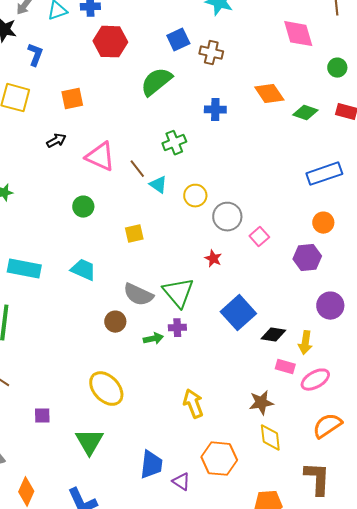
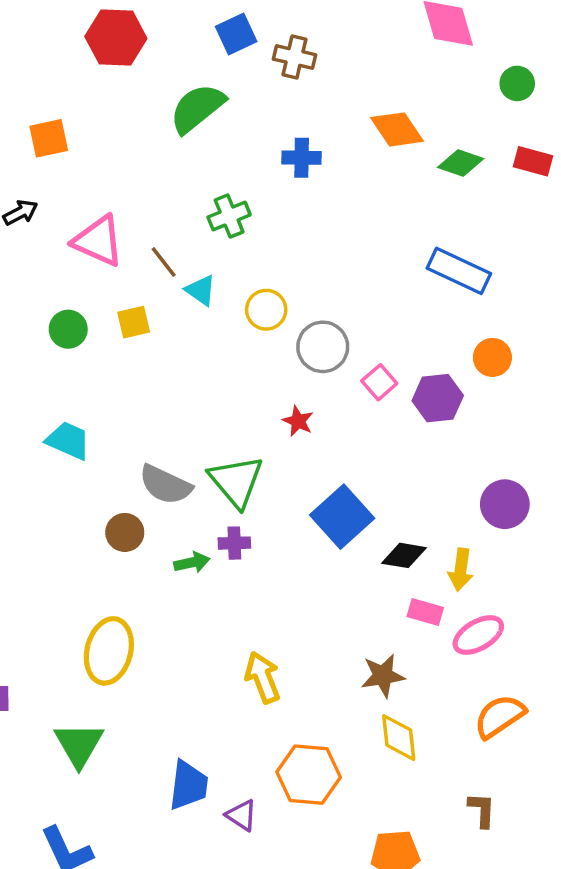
blue rectangle: (324, 174) -> (459, 271), moved, turned 44
yellow square: (134, 234) -> (134, 322), moved
purple hexagon: (307, 258) -> (438, 398), moved
yellow ellipse: (106, 389) -> (109, 651), turned 57
brown L-shape: (317, 479) -> (482, 810), size x0.6

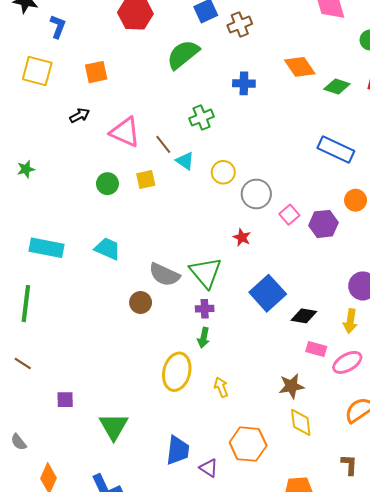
brown cross: (294, 57) -> (240, 24), turned -35
green arrow: (192, 563) -> (204, 338), moved, turned 114
yellow arrow: (461, 570) -> (350, 321), moved
yellow ellipse: (109, 651) -> (177, 372), moved
yellow arrow: (263, 677) -> (221, 387), size x0.7

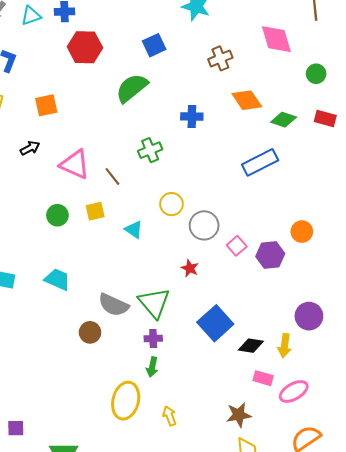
brown cross: (240, 24) -> (220, 58), moved
blue rectangle: (336, 150) -> (260, 162), moved, turned -52
cyan triangle: (185, 161) -> (134, 230), moved
yellow arrow: (350, 321) -> (285, 346), moved

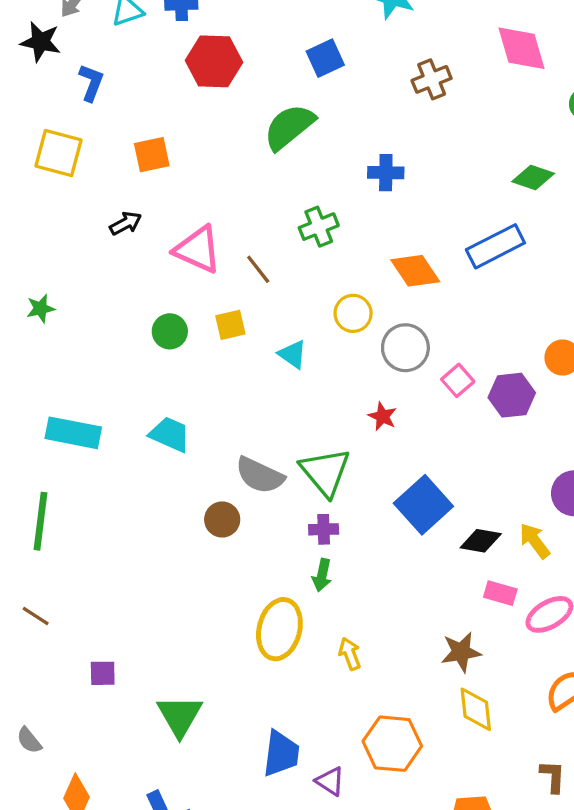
orange diamond: (247, 100) -> (415, 271), moved
yellow arrow: (285, 346) -> (535, 541), turned 135

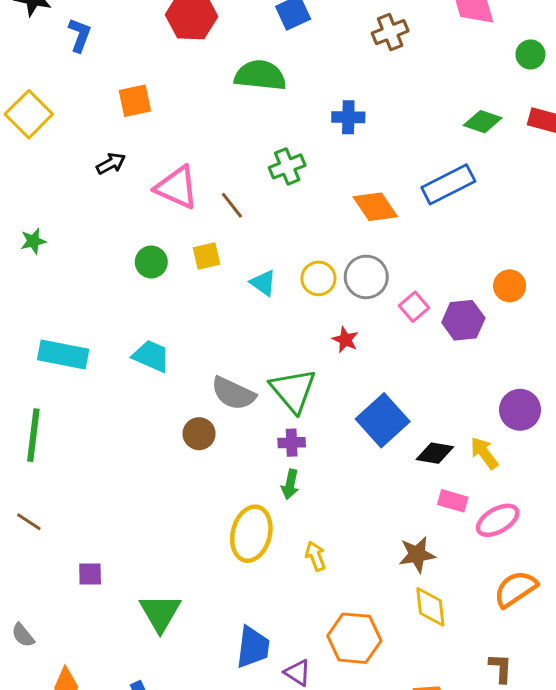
green semicircle: (289, 127) -> (260, 75), turned 45
yellow square: (59, 153) -> (29, 114), moved, turned 30
yellow circle: (353, 313) -> (318, 278), moved

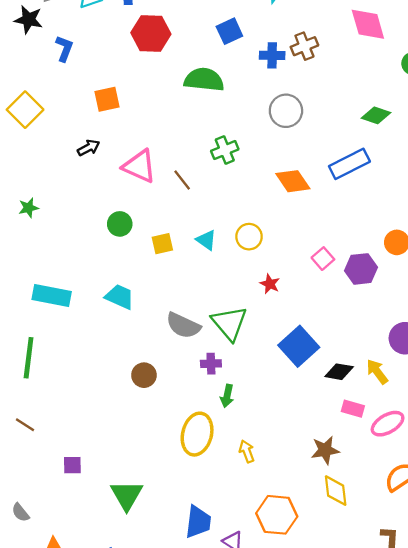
blue cross: (348, 117) -> (272, 55), moved
yellow square: (207, 256) -> (162, 244), moved
gray circle: (366, 277) -> (286, 111), moved
brown circle: (199, 434) -> (144, 375), moved
purple cross: (292, 443) -> (211, 364), moved

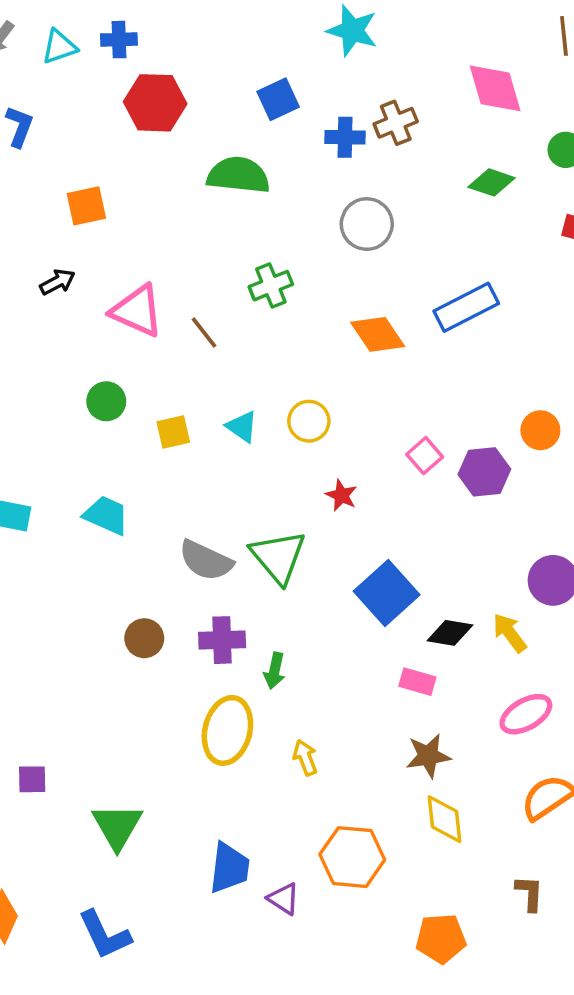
green diamond: (376, 115) -> (492, 182), moved
purple cross: (211, 364) -> (222, 640), moved, size x1.4
pink rectangle: (353, 409) -> (417, 682), moved

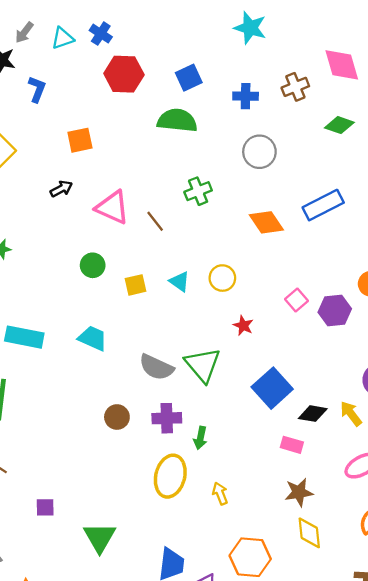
blue cross: (119, 40) -> (101, 34), turned 35
blue square: (278, 99) -> (189, 78), moved
brown cross: (396, 123) -> (295, 87), moved

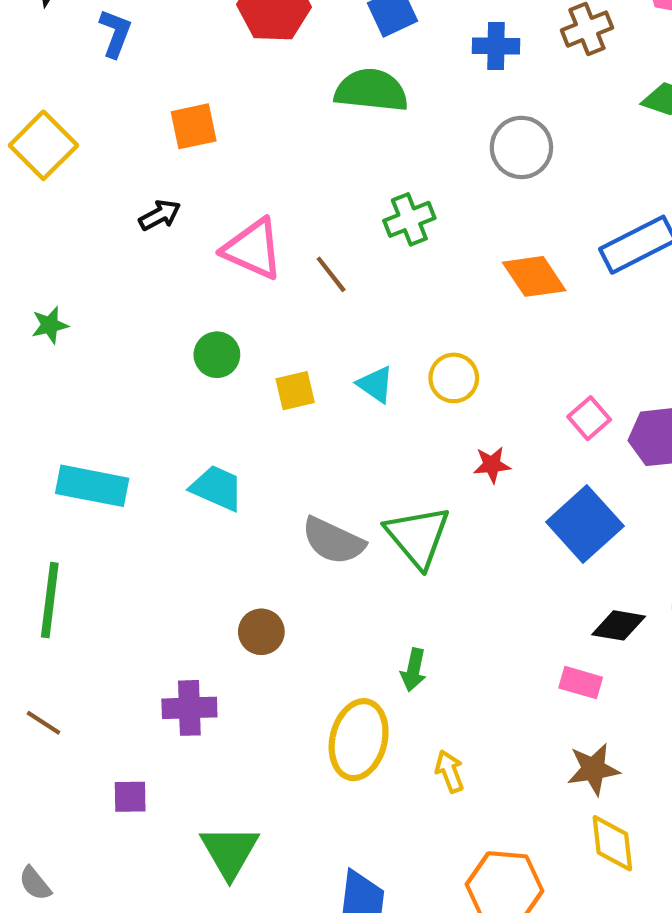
red star: (243, 326) -> (492, 465), turned -30
blue square: (272, 388) -> (585, 524), moved
purple cross: (167, 418) -> (189, 708), moved

